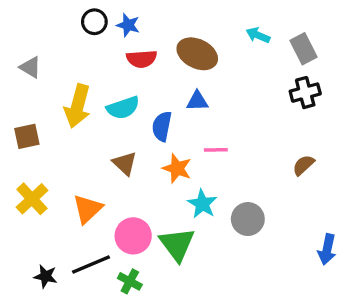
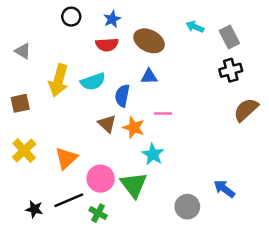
blue star: (128, 25) -> (112, 19), moved, turned 30
brown triangle: (125, 163) -> (107, 124), moved
brown semicircle: (303, 165) -> (246, 110), moved, size x1.5
gray circle: (248, 219) -> (187, 207), moved
blue arrow: (327, 249) -> (224, 189), moved, turned 115

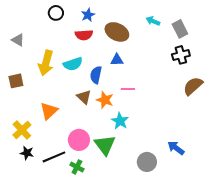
yellow cross: (24, 151) -> (22, 130), moved
orange triangle: (66, 158) -> (49, 111), moved
black star: (34, 209) -> (27, 153), moved

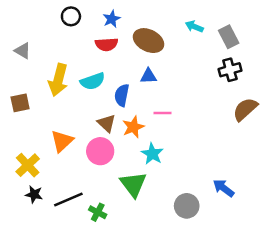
orange star: (105, 100) -> (133, 127), turned 30
pink circle: (79, 140) -> (100, 151), moved

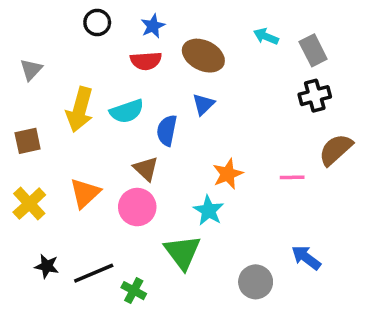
gray triangle: (23, 51) -> (31, 70), turned 42
blue triangle: (149, 76) -> (203, 104), turned -42
pink line: (163, 113) -> (292, 177), moved
orange star: (133, 127) -> (228, 174), moved
yellow cross: (28, 165) -> (29, 204), moved

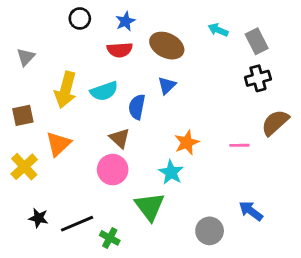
orange triangle: (85, 193) -> (58, 144), moved

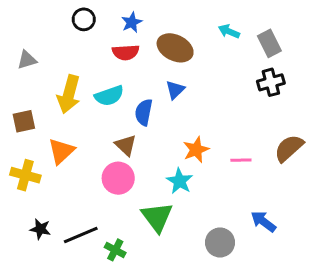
gray triangle: (26, 57) -> (27, 60), turned 30
brown semicircle: (275, 123) -> (289, 148), moved
pink line: (239, 145) -> (241, 160), moved
yellow cross: (24, 167) -> (25, 175), turned -32

